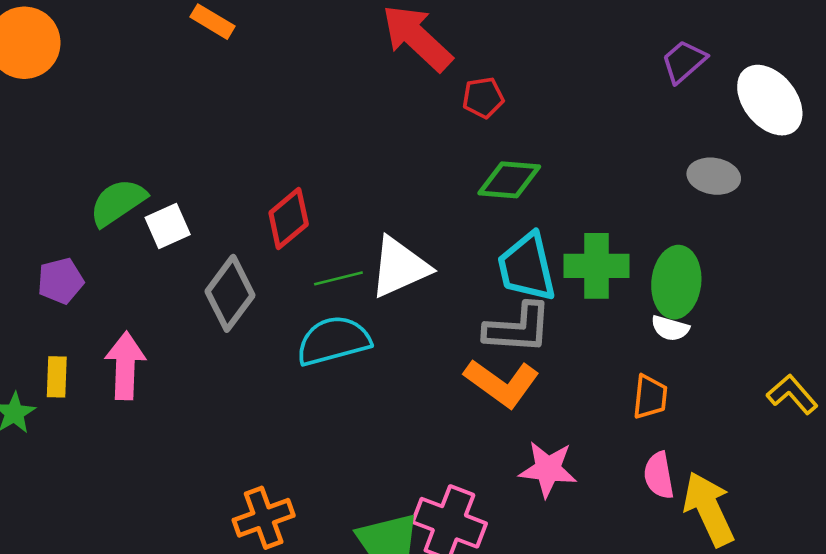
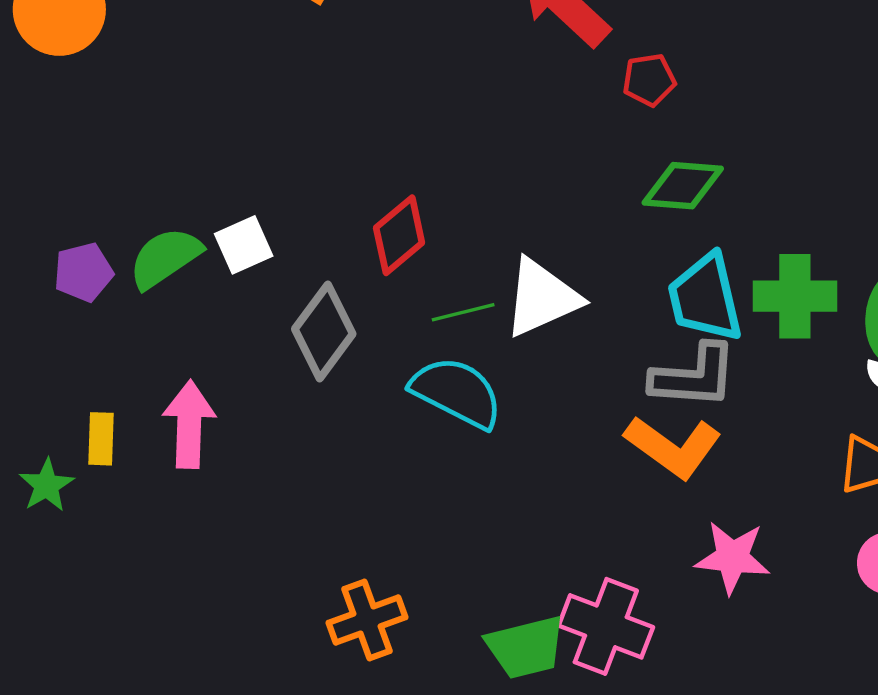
green semicircle: (118, 202) -> (165, 258), moved
purple pentagon: (60, 281) -> (83, 272), moved
cyan semicircle: (333, 341) -> (457, 392), turned 42

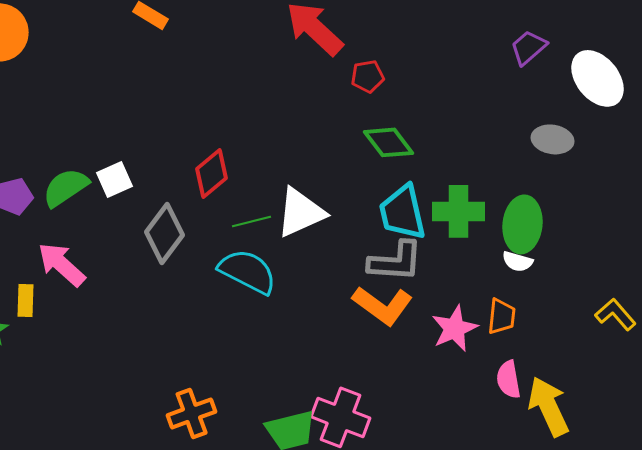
green diamond: (683, 186) -> (388, 142), turned 48
pink arrow: (189, 424) -> (62, 264), moved, turned -50
pink star: (732, 557) -> (454, 328), moved, turned -30

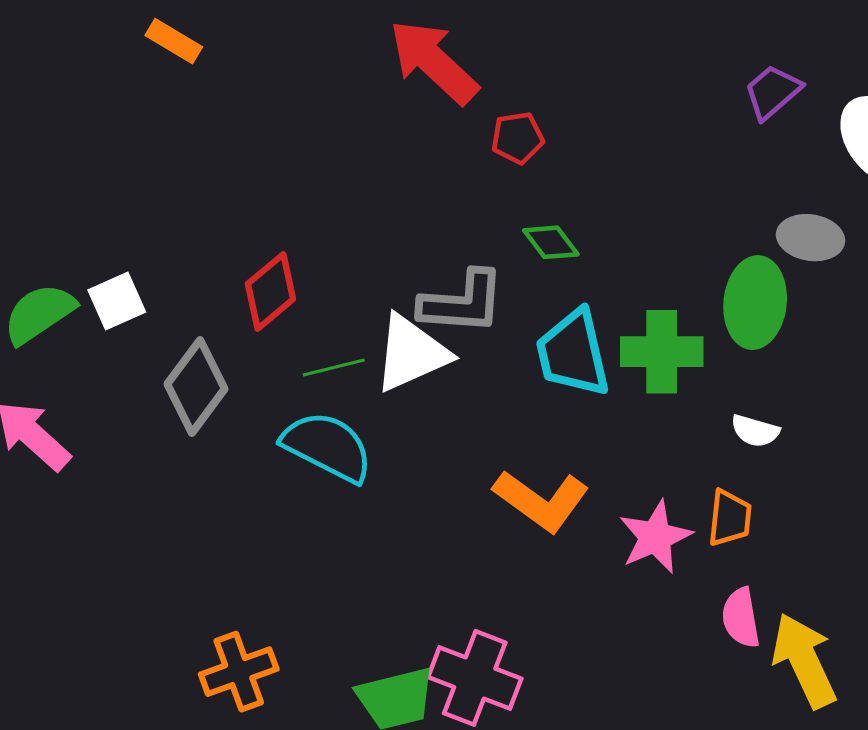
green diamond: (388, 142) -> (551, 242), size x0.7
green ellipse: (522, 224) -> (755, 303), moved
gray L-shape: (396, 261) -> (462, 303), moved

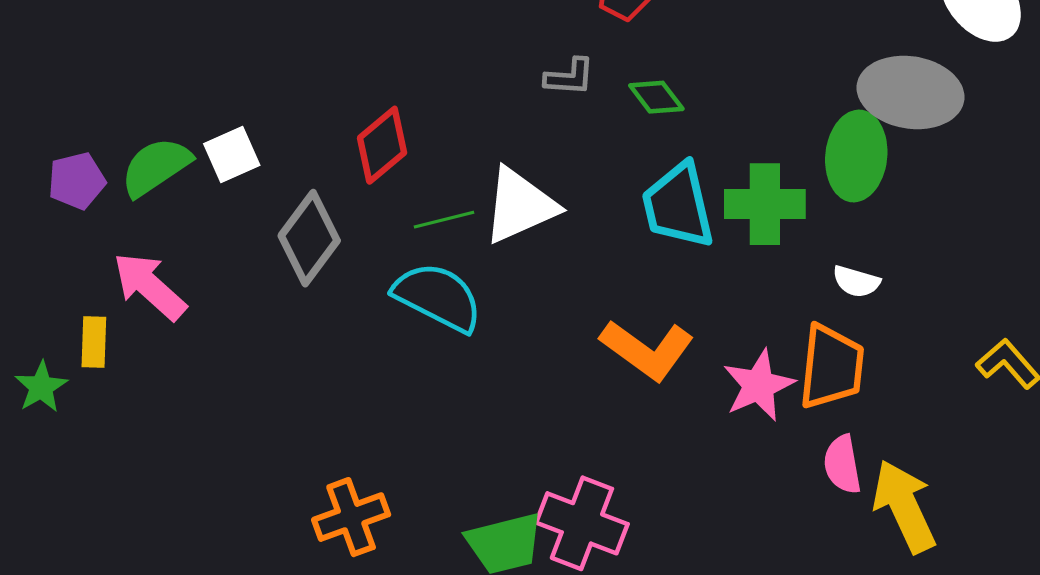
gray ellipse: (811, 238) -> (911, 92), size x1.6
gray L-shape: (462, 303) -> (570, 77), moved, size x0.6
orange trapezoid: (730, 518) -> (831, 367), size x1.5

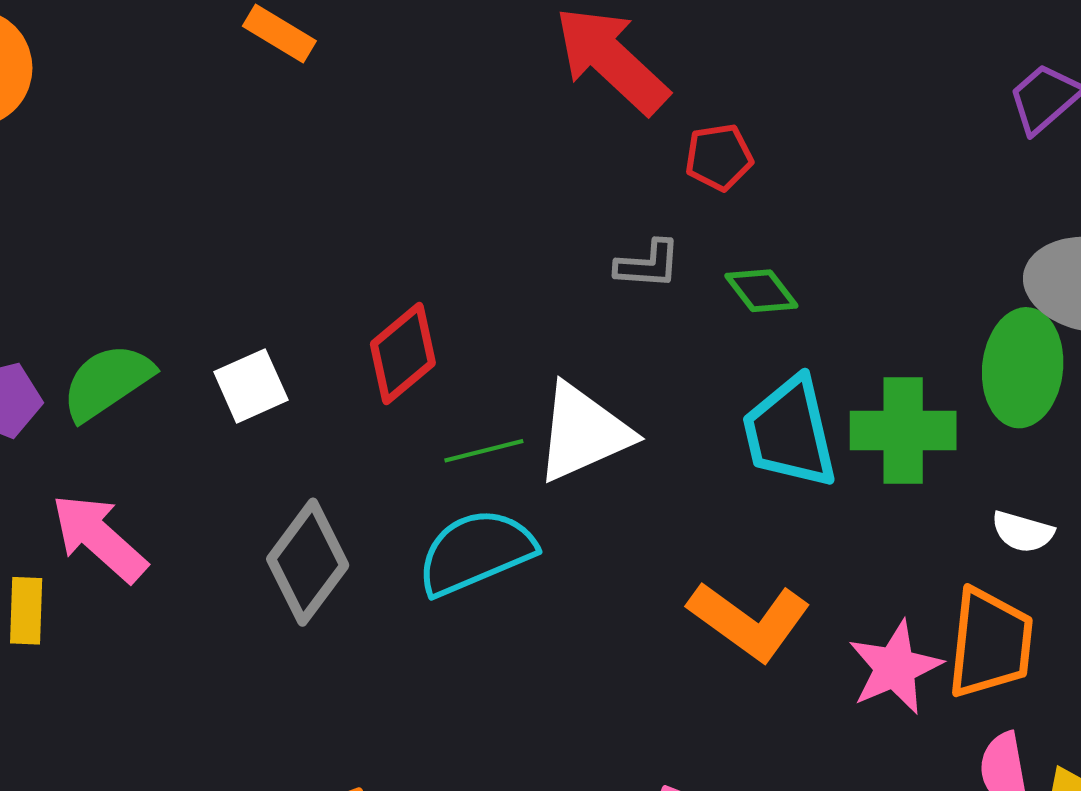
white square: (232, 154) -> (251, 386), moved
gray diamond: (309, 238) -> (308, 562), moved
cyan semicircle: (438, 297) -> (476, 552), turned -50

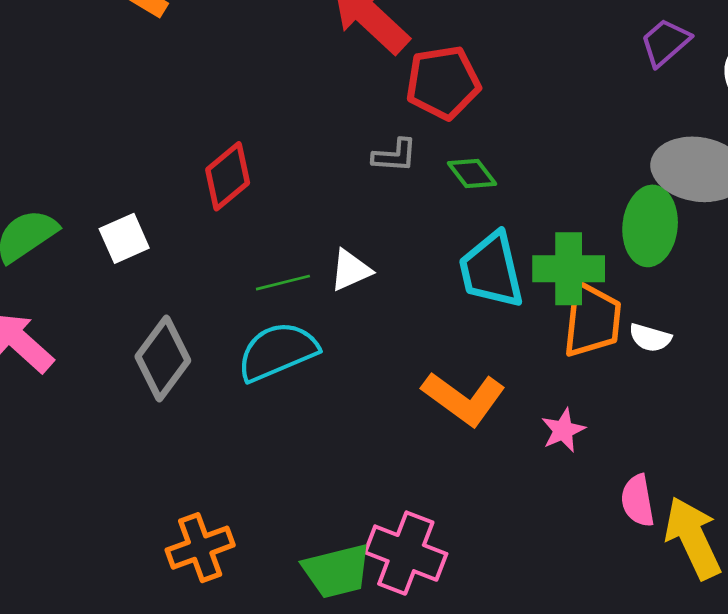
red pentagon: (719, 157) -> (443, 82), size x1.6
red diamond: (403, 354) -> (228, 176), moved
white triangle: (583, 433) -> (351, 270), size x0.6
orange trapezoid: (990, 643) -> (592, 320), moved
pink star: (895, 667) -> (563, 430), size x0.7

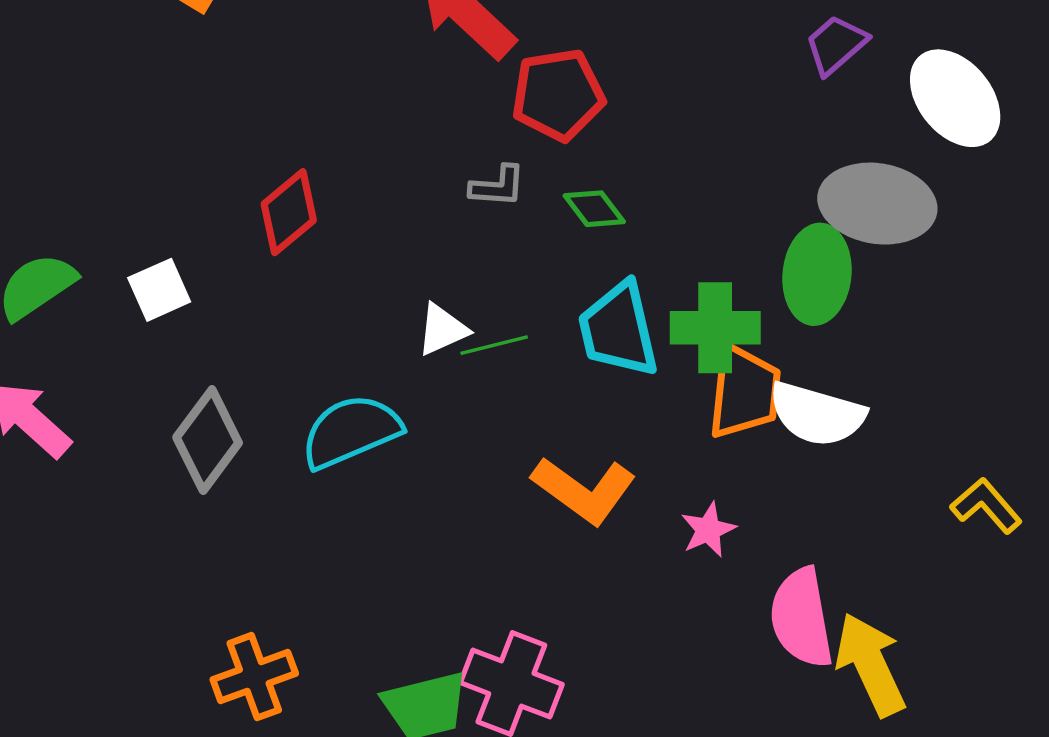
green line: (283, 283) -> (494, 345), moved
white semicircle: (650, 338) -> (817, 414), size x1.8
pink semicircle: (638, 501) -> (801, 618), size x1.5

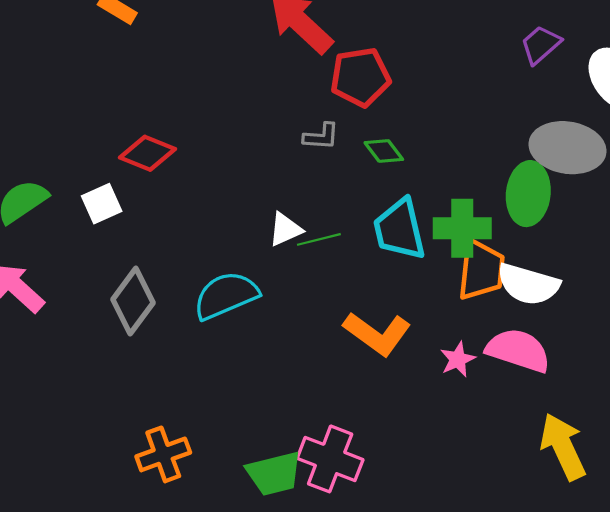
red diamond: (289, 212) -> (148, 153), moved, turned 62
pink semicircle: (801, 618) -> (518, 350), moved, turned 118

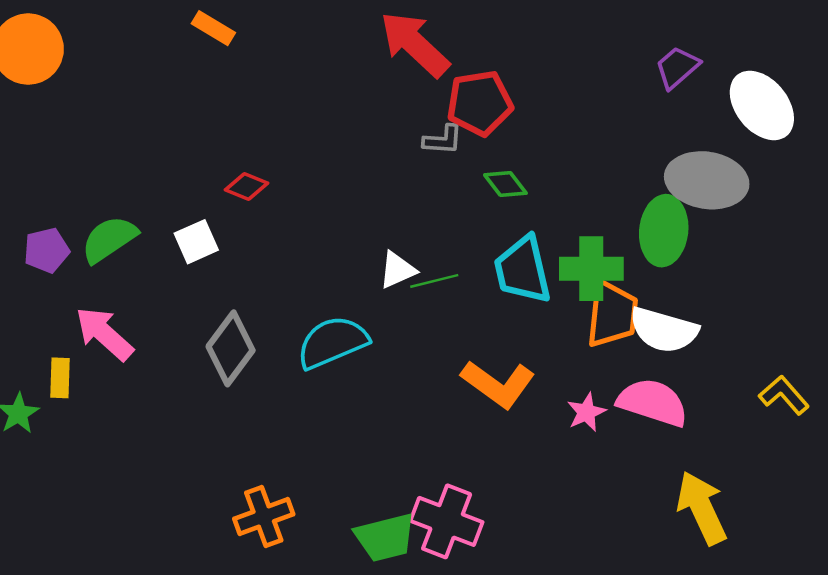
gray L-shape: (321, 136) -> (443, 140), moved
red diamond: (148, 153) -> (247, 186), size x0.7

